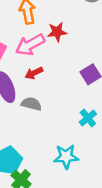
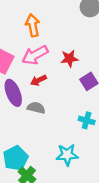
red star: (57, 32) -> (69, 59), moved
cyan cross: (88, 118) -> (87, 120), turned -35

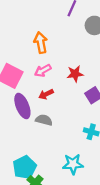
pink arrow: (35, 55) -> (43, 71), size x0.7

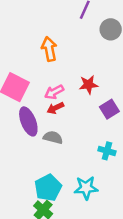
pink arrow: (43, 71) -> (54, 92), moved
cyan pentagon: (25, 167) -> (48, 188), moved

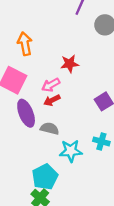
orange arrow: (49, 49) -> (25, 44), moved
red star: (89, 85) -> (70, 64), moved
cyan star: (86, 188) -> (71, 151), moved

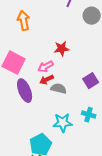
orange arrow: (25, 44) -> (24, 21), moved
gray semicircle: (50, 128) -> (59, 89), moved

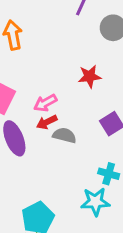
red star: (62, 49) -> (90, 76), moved
cyan star: (63, 123) -> (95, 202), moved

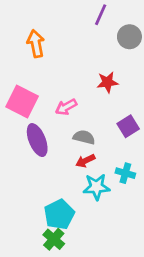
red arrow: (47, 122) -> (85, 161), moved
cyan star: (95, 202) -> (96, 187), moved

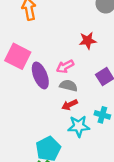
pink arrow: (66, 107) -> (65, 66), moved
purple ellipse: (37, 140) -> (40, 75), moved

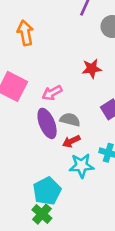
pink arrow: (65, 66) -> (52, 93), moved
purple ellipse: (40, 75) -> (47, 123), moved

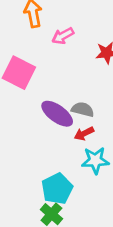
pink arrow: (52, 93) -> (63, 36), moved
purple ellipse: (47, 123) -> (57, 114), turned -32

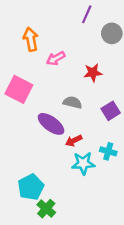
gray semicircle: (83, 109) -> (72, 102), moved
cyan pentagon: (57, 189) -> (31, 187), moved

